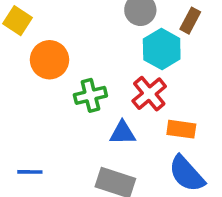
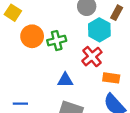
green cross: (90, 95) -> (57, 41), moved
blue triangle: (123, 133) -> (65, 80), moved

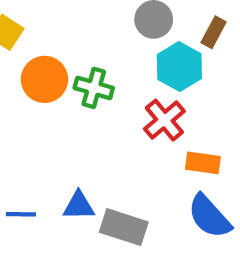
green cross: (57, 41) -> (94, 88), turned 30
blue triangle: (65, 80) -> (79, 206), moved

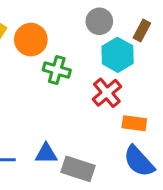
orange circle: (44, 79) -> (31, 40), moved

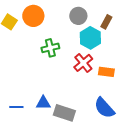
orange circle: (31, 40) -> (33, 16), moved
green cross: (57, 70) -> (50, 48), turned -30
orange rectangle: (134, 123) -> (106, 72), moved

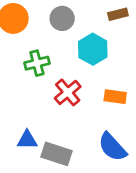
gray circle: (78, 16) -> (62, 18), moved
brown rectangle: (106, 22) -> (118, 14), moved, turned 48
red cross: (83, 63) -> (68, 92), moved

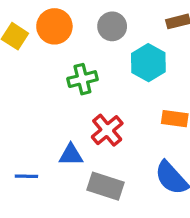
red cross: (68, 92) -> (107, 130), moved
blue triangle: (27, 140) -> (71, 155), moved

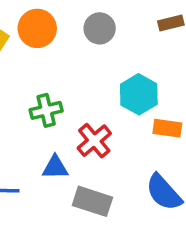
cyan hexagon: (148, 63) -> (139, 94), moved
green cross: (82, 79) -> (46, 110), moved

